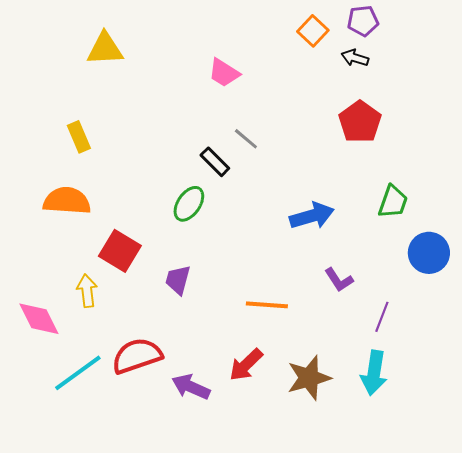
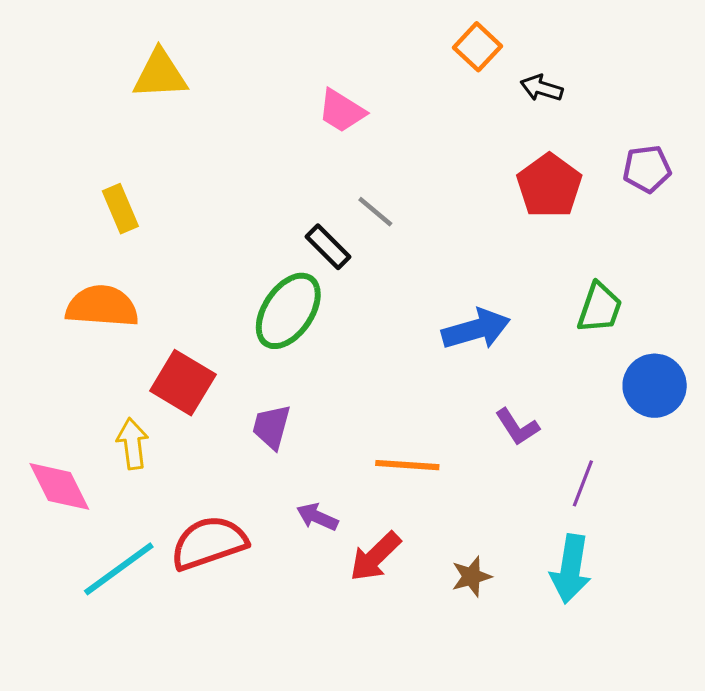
purple pentagon: (363, 21) -> (647, 169), moved
green ellipse: (189, 204) -> (288, 311), size x1.4
brown star: (309, 378) -> (471, 576), size x0.6
purple arrow: (191, 387) -> (317, 517), moved, size x0.7

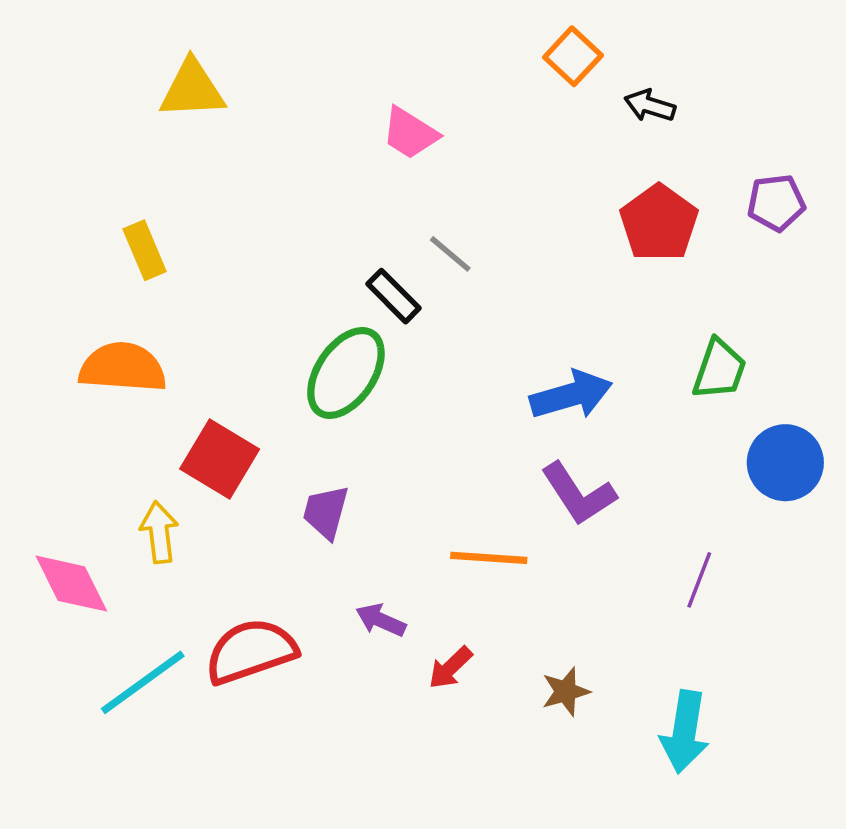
purple L-shape: (517, 427) -> (578, 494), moved, size x1.4
red arrow: (375, 557) -> (450, 668), size x0.7
cyan arrow: (571, 569) -> (685, 732), moved

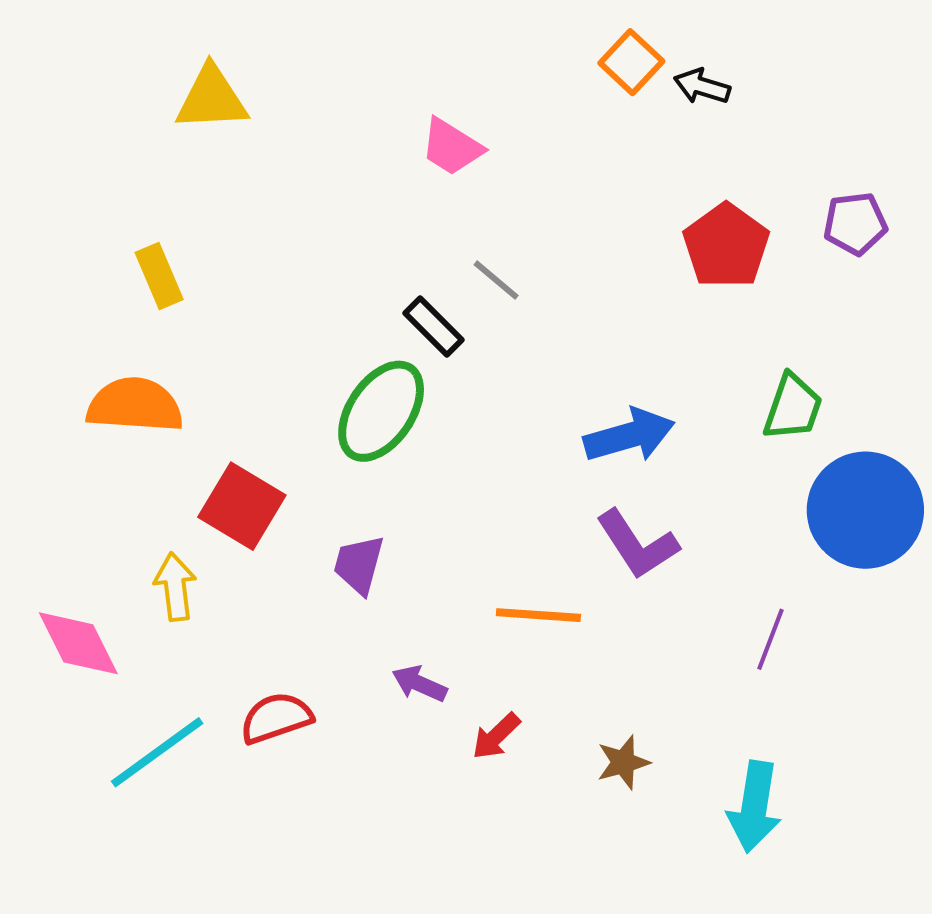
black arrow: (650, 106) -> (702, 86), moved
blue circle: (785, 463) -> (865, 510), size x1.4
red semicircle: (251, 651) -> (276, 718), size x0.7

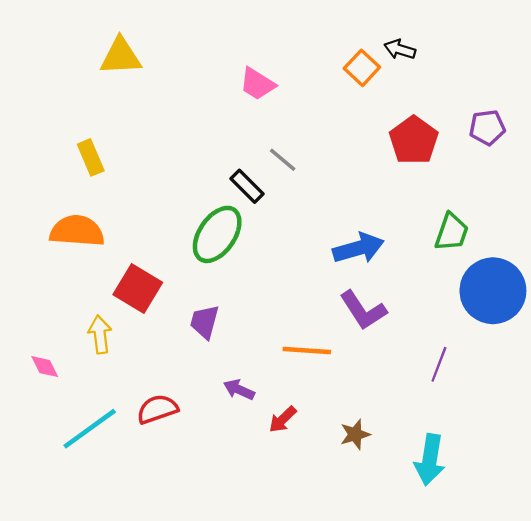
orange square: (631, 62) -> (362, 68), moved
pink diamond: (78, 643) -> (45, 367), size x0.6

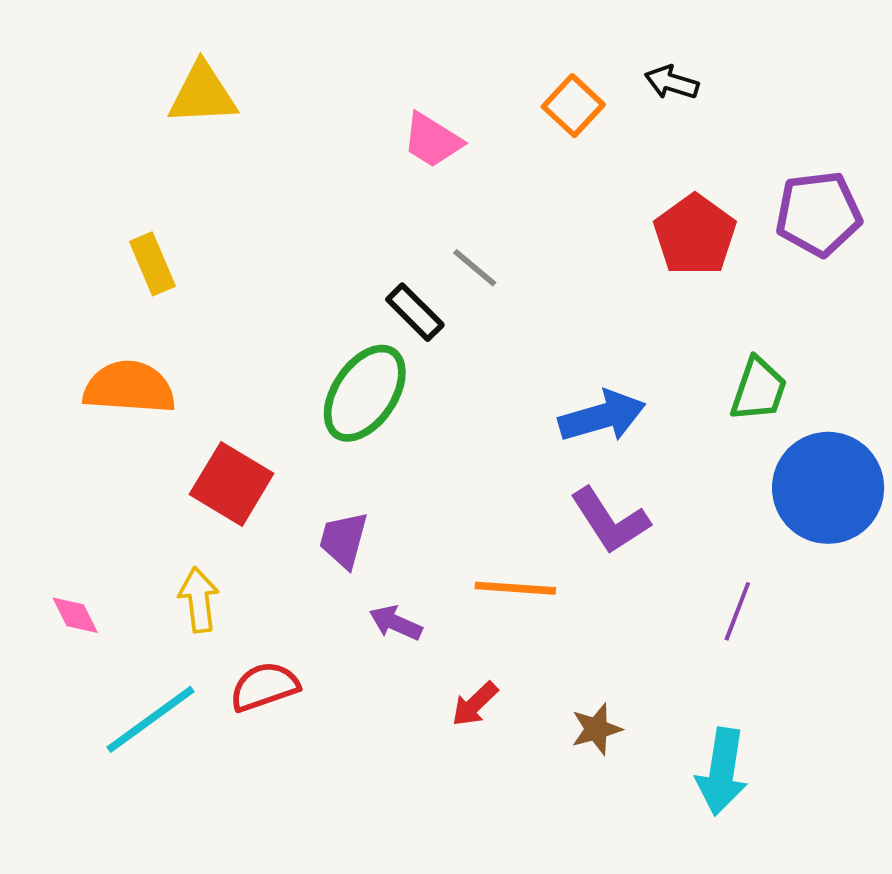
orange square: (362, 68) -> (573, 106), moved
purple pentagon: (487, 128) -> (818, 214), size x1.4
yellow arrow: (100, 334) -> (199, 600), moved
purple arrow: (239, 390) -> (396, 623), moved

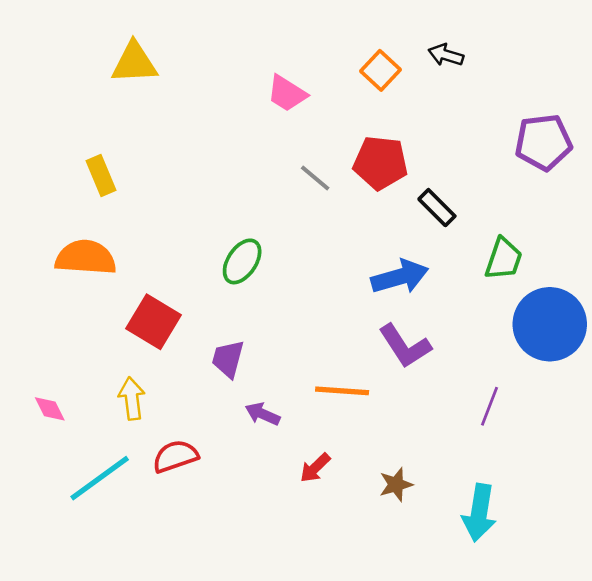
red pentagon: (695, 235) -> (381, 163), moved, turned -30
black rectangle: (415, 312) -> (437, 208), moved
green ellipse: (365, 393) -> (242, 261), size x0.7

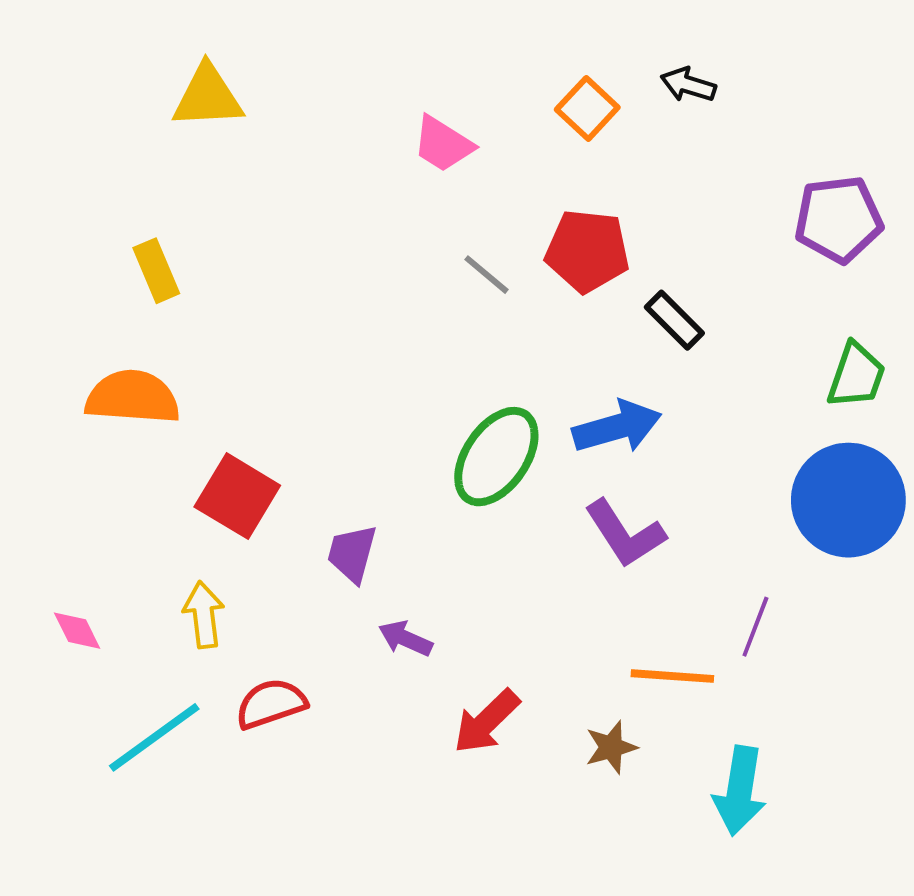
green trapezoid: (504, 259) -> (856, 375), moved
green ellipse: (242, 261) -> (496, 457), moved, size x1.4
orange line: (342, 391) -> (672, 676), moved
red arrow: (315, 468) -> (486, 722), size x1.4

